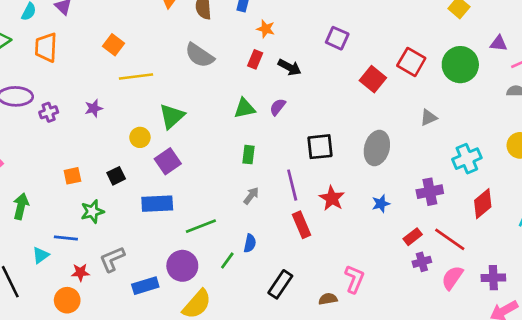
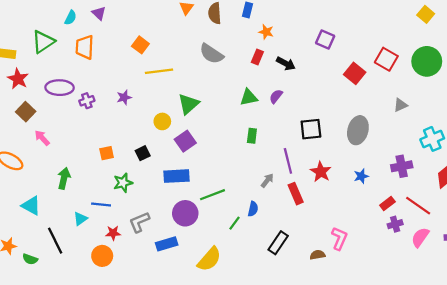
gray arrow: (251, 196) -> (267, 180), moved
purple circle: (182, 266) -> (185, 213), moved

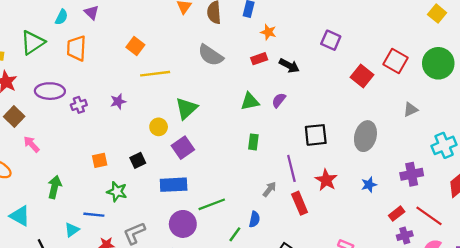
red rectangle: (257, 57) -> (259, 59), turned 48
green star: (123, 183) -> (117, 192), turned 30

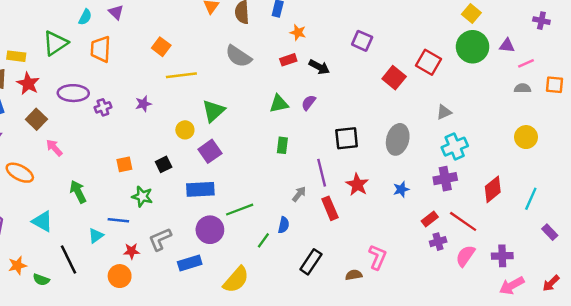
green circle: (438, 63) -> (473, 47), moved
cyan cross: (444, 145) -> (455, 147), moved
green arrow: (55, 187) -> (78, 192), turned -40

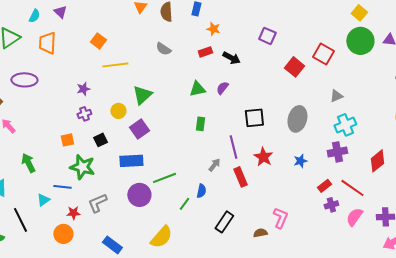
gray semicircle: (238, 56) -> (163, 49), size x0.7
purple cross: (103, 107) -> (84, 114), moved
green star: (142, 196) -> (82, 167), size x1.4
blue rectangle: (190, 263) -> (112, 245), moved, turned 54

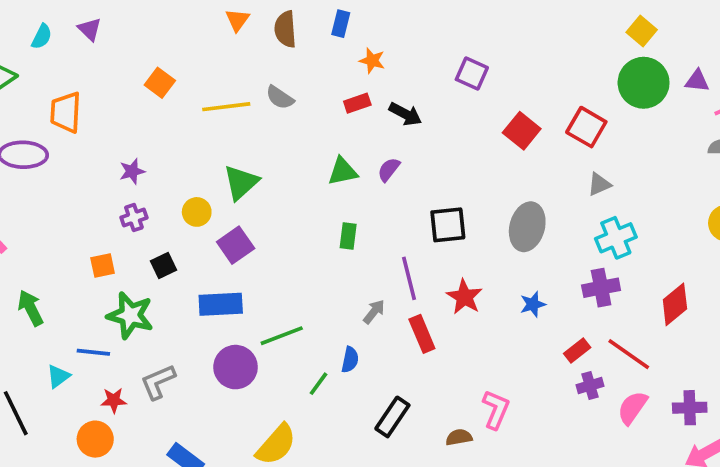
orange trapezoid: (47, 43) -> (66, 112), moved
red square: (323, 54) -> (586, 127), moved
yellow line: (115, 65) -> (226, 107), moved

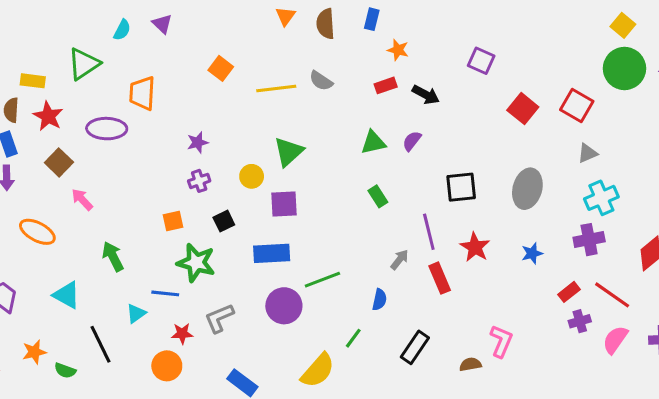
green rectangle: (348, 236) -> (378, 196), turned -40
purple square: (236, 245) -> (284, 204), turned 32
green line: (319, 384) -> (353, 338), moved

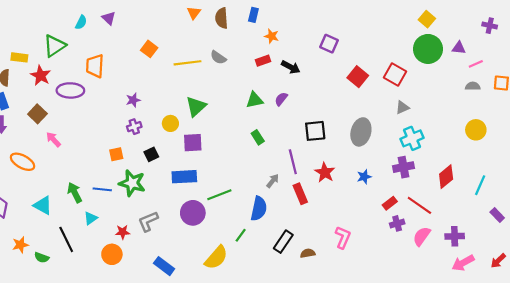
red star: (48, 116) -> (41, 76), moved
green arrow: (113, 256) -> (75, 193), moved
blue line: (165, 293) -> (102, 189), moved
blue semicircle: (379, 300) -> (259, 209), size x1.6
brown semicircle: (470, 364) -> (308, 253), moved

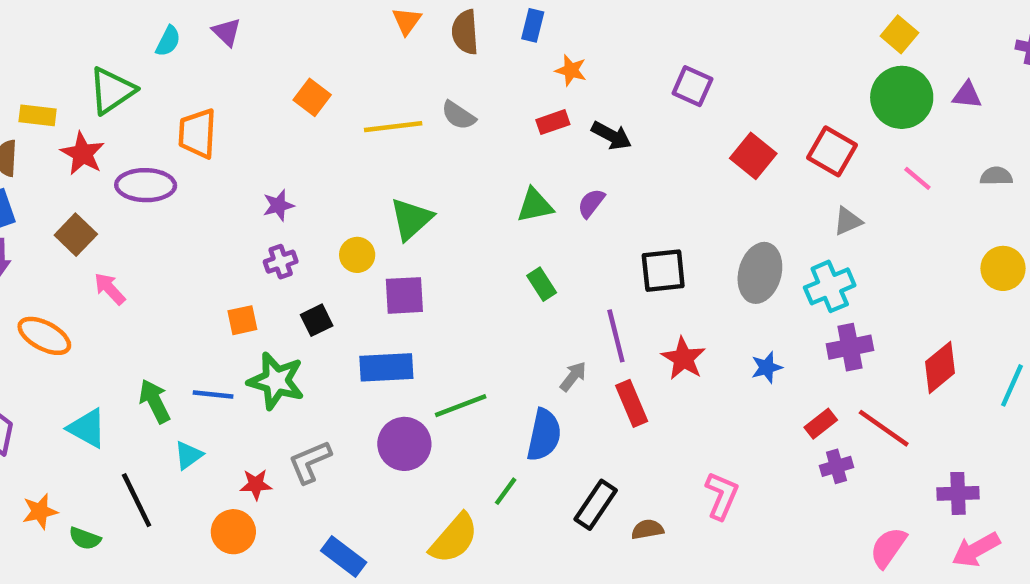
pink line: (476, 64) -> (917, 178), moved, turned 64
cyan cross: (412, 138) -> (830, 286), moved
pink semicircle: (422, 236) -> (888, 547), moved

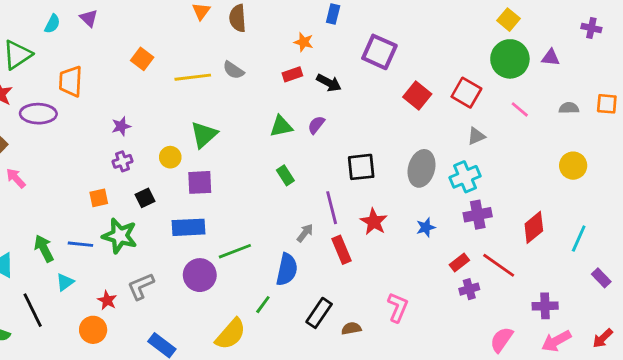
blue rectangle: (533, 25) -> (333, 14), moved
purple square: (692, 86) -> (379, 52), size x1.4
red star: (256, 484) -> (107, 300), turned 30

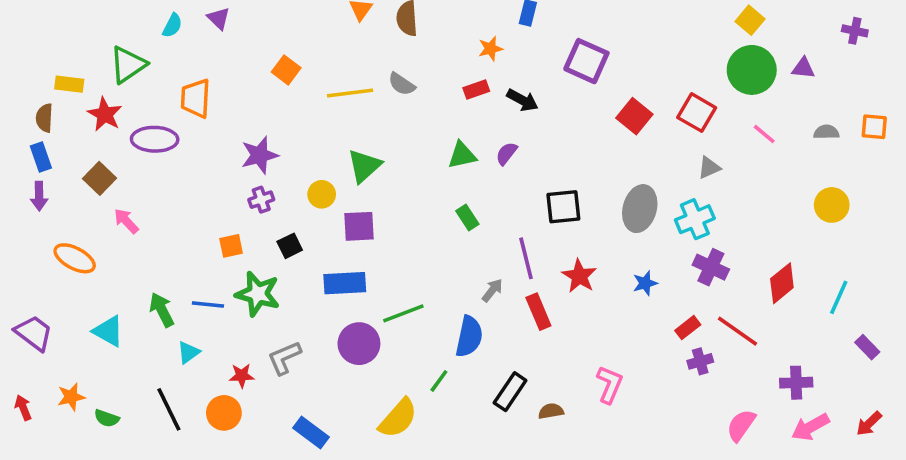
orange star: (304, 42) -> (490, 49), turned -30
purple star: (121, 126) -> (259, 155), size x1.5
purple cross: (478, 215) -> (711, 267), turned 36
red star: (107, 300) -> (242, 376), turned -30
black line: (33, 310) -> (169, 409), moved

